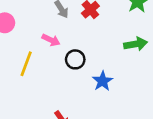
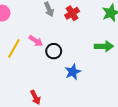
pink arrow: (51, 40) -> (36, 41), moved

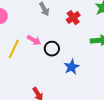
red cross: (72, 13) -> (73, 18), moved

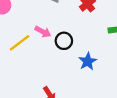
yellow line: (14, 49) -> (20, 43), turned 30

